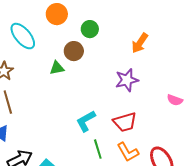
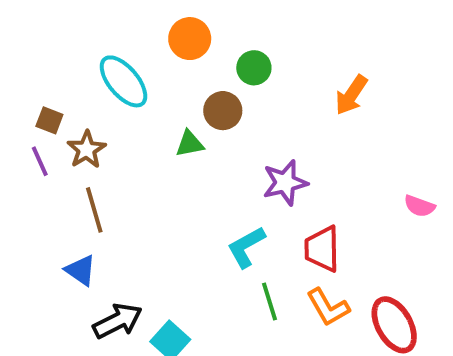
purple star: (127, 80) -> (285, 183), moved
red trapezoid: (125, 122) -> (322, 249), turned 105

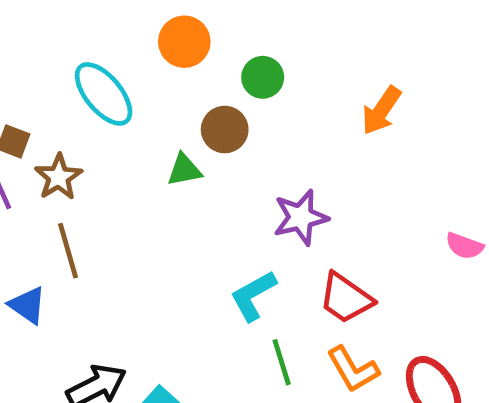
red trapezoid: (322, 249) -> (346, 298), turned -54
blue triangle: (81, 270) -> (28, 305), moved

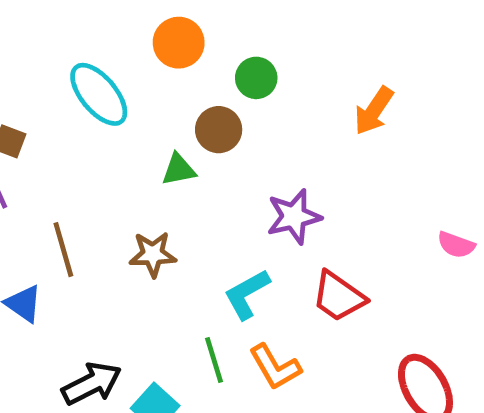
brown star: (58, 177) -> (153, 254), moved, turned 30
green line: (282, 362) -> (214, 360), moved
orange L-shape: (353, 369) -> (275, 367), moved

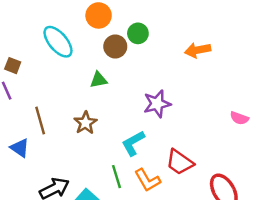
orange arrow: (374, 111) -> (198, 50), turned 45
brown circle: (219, 130) -> (115, 46), moved
brown star: (153, 254) -> (85, 123), turned -30
red trapezoid: (339, 297) -> (180, 162), moved

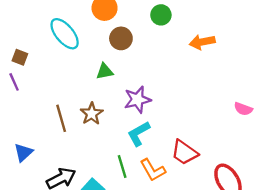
green circle: (138, 33) -> (161, 15), moved
purple star: (157, 104) -> (137, 100), moved
brown line: (40, 120) -> (61, 118), moved
blue triangle: (20, 148) -> (23, 152), moved, turned 42

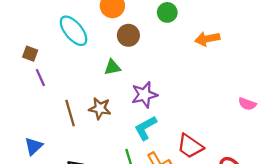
purple line: (14, 82) -> (40, 78), moved
brown star: (92, 114) -> (100, 108), turned -30

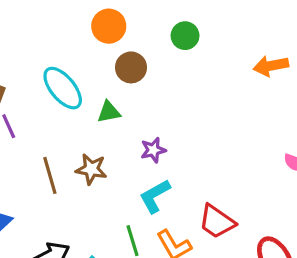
cyan ellipse: (74, 31) -> (63, 88), moved
orange arrow: (207, 39) -> (271, 66), moved
purple star: (144, 95) -> (153, 150), size x0.7

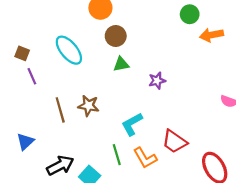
green circle: (185, 36) -> (190, 14), moved
green triangle: (109, 112) -> (121, 64), moved
purple star: (153, 150) -> (157, 81), moved

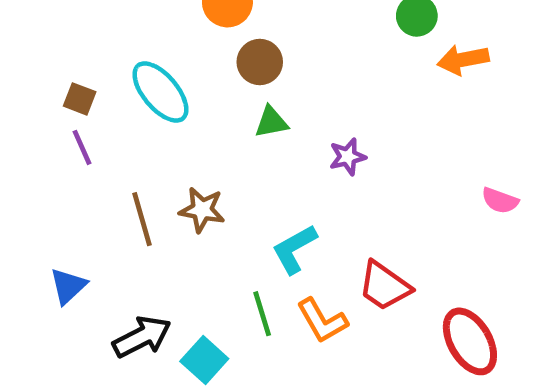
brown square: (22, 53) -> (80, 99), moved

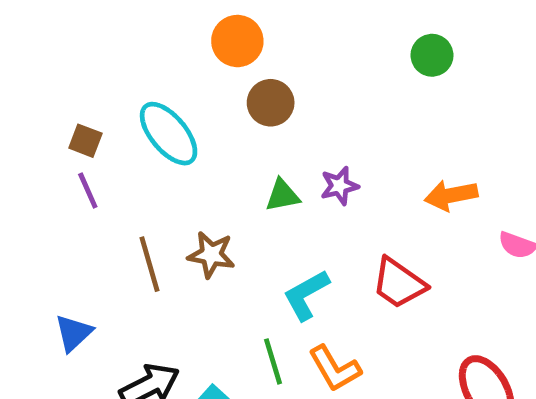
orange arrow: (463, 60) -> (451, 195), moved
green triangle: (271, 122) -> (282, 195), moved
purple star: (348, 157) -> (339, 186), moved
red trapezoid: (384, 286) -> (399, 283), moved

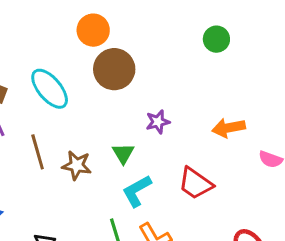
brown circle: (271, 103) -> (114, 69), size x1.4
green triangle: (282, 195) -> (123, 153), moved, turned -50
brown line: (150, 264) -> (38, 152), moved

